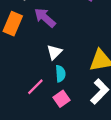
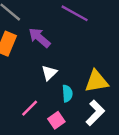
cyan semicircle: (60, 74) -> (67, 93), moved

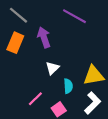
purple arrow: (39, 38) -> (44, 37), turned 30

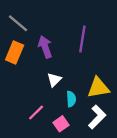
purple line: (75, 16) -> (82, 39), moved, turned 70

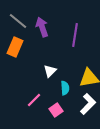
purple arrow: (45, 47) -> (42, 27), moved

